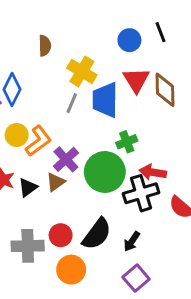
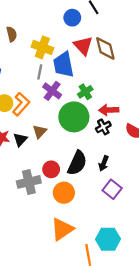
purple cross: (66, 159) -> (52, 91), moved
black cross: (141, 193) -> (103, 127), size x0.6

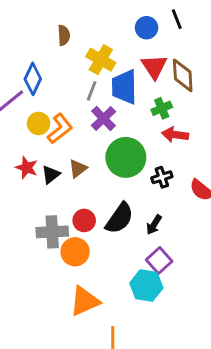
green cross: (85, 92) -> (162, 108), moved
red arrow: (109, 110) -> (175, 135), moved
orange circle: (64, 193) -> (75, 252), moved
cyan hexagon: (108, 239) -> (146, 285), moved

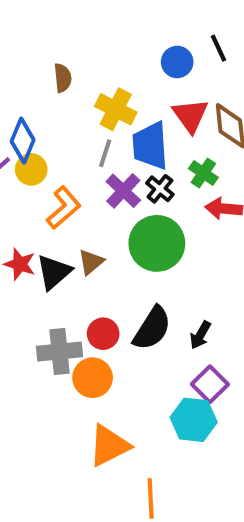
green cross: (162, 108) -> (203, 173), turned -30
yellow circle: (39, 123) -> (31, 169), moved
black triangle: (51, 175) -> (54, 272), size x1.4
black cross: (162, 177) -> (160, 189), moved, turned -30

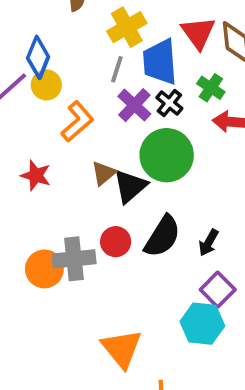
yellow cross: (116, 109) -> (127, 27), turned 33
black triangle: (54, 272) -> (130, 186), moved
orange circle: (93, 378) -> (44, 269), moved
orange triangle: (109, 446) -> (122, 349), turned -42

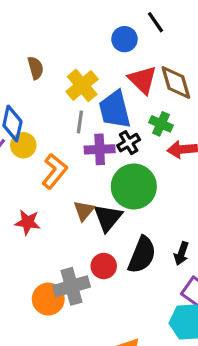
black cross: (169, 103) -> (129, 143), turned 30
purple cross: (134, 105) -> (100, 149), turned -36

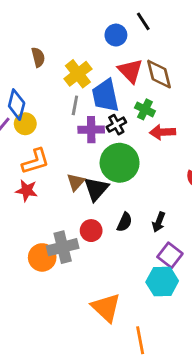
orange L-shape: (54, 171) -> (35, 161), moved, turned 32
black semicircle: (142, 255) -> (125, 222), size x0.6

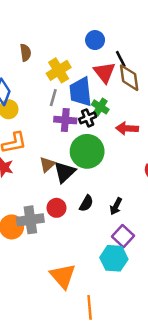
black line: (143, 21) -> (121, 59), moved
green cross: (145, 109) -> (100, 107), moved

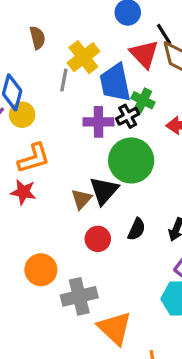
gray line: (53, 98) -> (64, 80), moved
brown triangle: (47, 164) -> (81, 199), moved
gray cross: (30, 220) -> (79, 296), moved

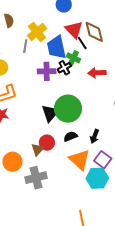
black line: (164, 34) -> (82, 43), moved
green circle: (131, 160) -> (68, 109), moved
brown triangle: (81, 199) -> (37, 149), moved
black semicircle: (137, 229) -> (70, 136), turned -136
orange triangle: (115, 328) -> (80, 160), moved

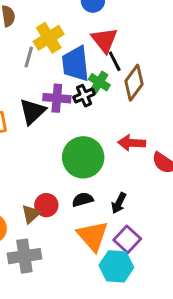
brown diamond: (94, 32) -> (134, 83), moved, turned 45
red arrow: (97, 73) -> (132, 143), moved
black triangle: (50, 113) -> (33, 111), moved

